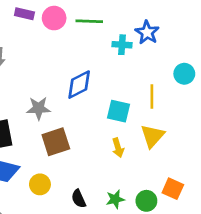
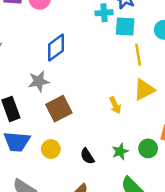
blue diamond: (79, 85) -> (56, 47), moved
cyan square: (119, 111) -> (125, 26), moved
yellow triangle: (153, 136) -> (144, 90), turned 30

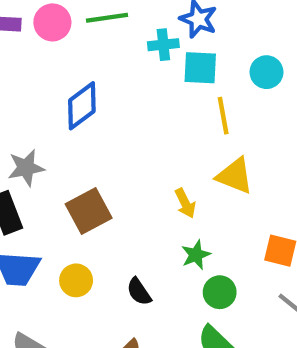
gray star: (39, 81) -> (26, 168), moved
yellow triangle: (144, 90) -> (235, 176), turned 50
green circle: (148, 148) -> (220, 292), moved
green star: (120, 151) -> (196, 255), moved

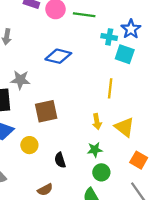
blue diamond: (82, 106) -> (58, 56), turned 35
yellow line: (223, 116) -> (110, 88), moved
yellow triangle: (235, 176) -> (124, 127), moved

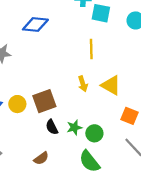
brown square: (46, 111) -> (44, 101), moved
yellow circle: (29, 145) -> (17, 104), moved
green star: (95, 150) -> (74, 127), moved

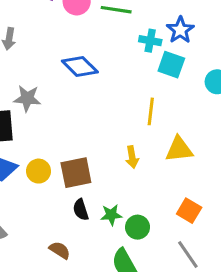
blue diamond: (35, 25) -> (80, 66), turned 30
yellow triangle: (111, 85) -> (179, 149), moved, turned -45
brown semicircle: (41, 158) -> (60, 250), turned -120

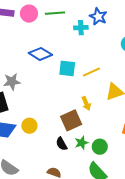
cyan square: (171, 65) -> (67, 68), moved
yellow line: (151, 111) -> (91, 72), turned 72
brown square: (76, 173) -> (71, 120), moved

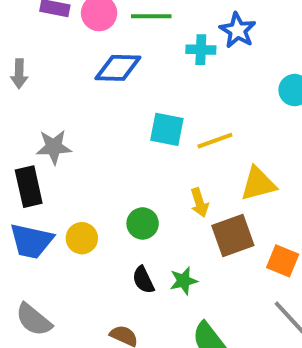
blue diamond: (40, 54) -> (118, 68), moved, turned -35
brown square: (71, 120) -> (233, 236), moved
green circle: (100, 147) -> (143, 223), moved

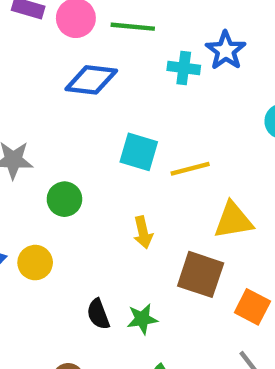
yellow arrow: (199, 203) -> (143, 232), moved
green circle: (143, 223) -> (64, 199), moved
brown square: (233, 236) -> (201, 274), turned 33

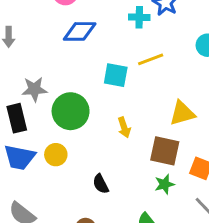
yellow line: (190, 169) -> (151, 59), moved
green circle: (64, 199) -> (71, 111), size x1.6
green star: (142, 319) -> (164, 184), moved

